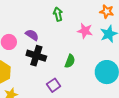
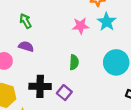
green arrow: (58, 14) -> (25, 21), moved
black cross: (36, 56) -> (40, 86), moved

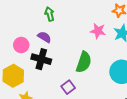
green semicircle: (74, 62) -> (84, 62), size x1.5
black cross: (40, 86) -> (41, 59), moved

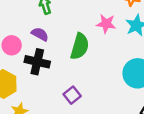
green semicircle: (84, 62) -> (80, 46), moved

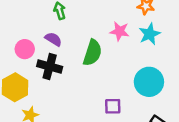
purple square: (72, 95) -> (113, 106), moved, turned 36

